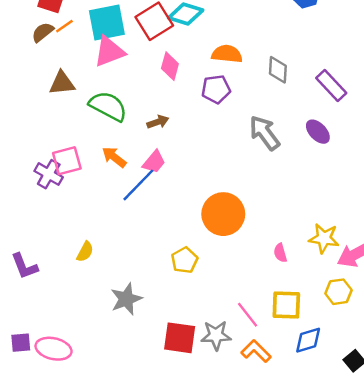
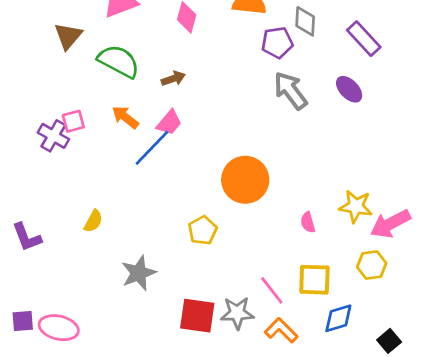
brown triangle: (62, 83) -> (68, 36), turned -44
purple pentagon: (216, 89) -> (277, 43), moved
pink square: (67, 161) -> (73, 121), size x0.7

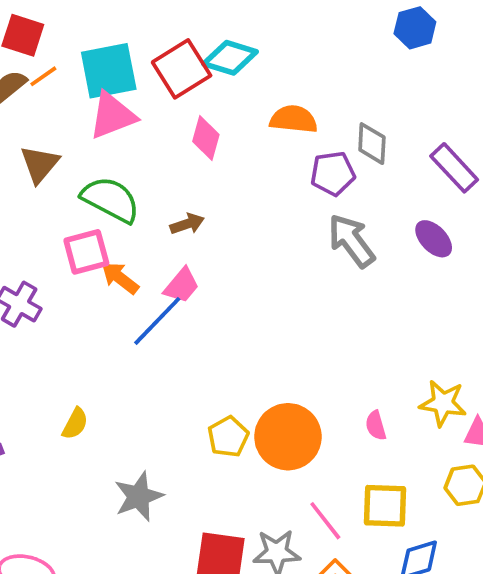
pink square: (73, 121) -> (86, 252), moved, size x1.4
orange circle: (245, 180) -> (288, 437), moved

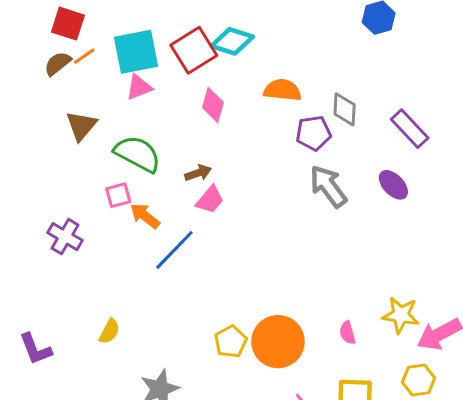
pink triangle: (112, 116) -> (139, 87), size x0.7
pink square: (86, 252) -> (118, 195), size x0.7
pink trapezoid: (182, 285) -> (210, 200), moved

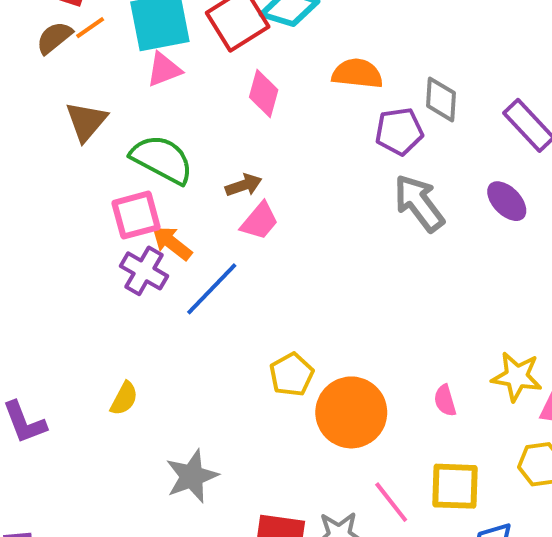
pink square: (118, 195) -> (136, 215), size x1.4
purple cross: (65, 237) -> (144, 271), moved
yellow pentagon: (231, 342) -> (291, 375), moved

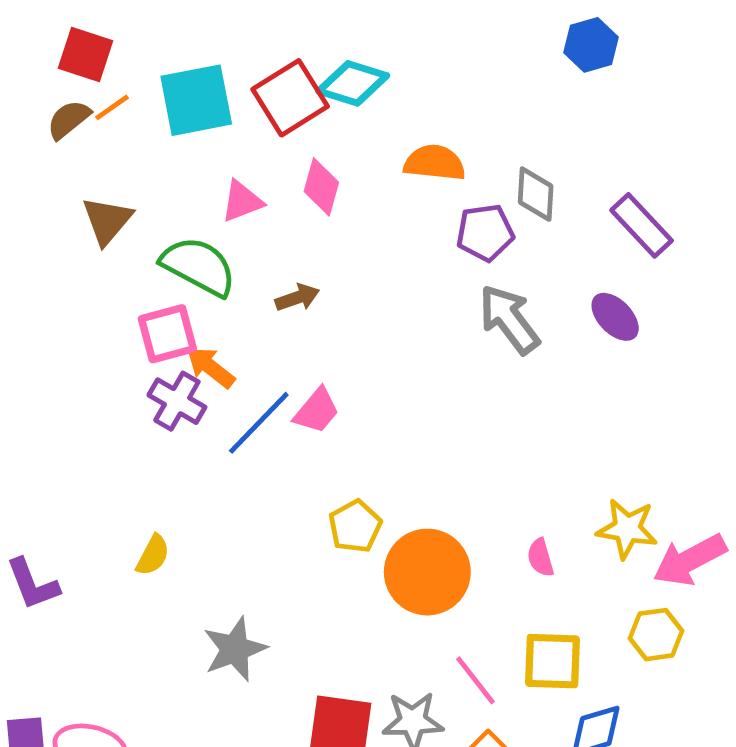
pink triangle: (164, 70) -> (242, 201), moved
pink trapezoid: (260, 221) -> (317, 411), moved

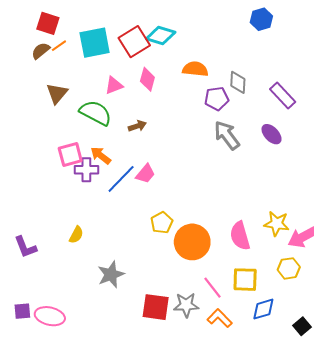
pink square: (167, 334) -> (70, 154), moved
purple cross: (177, 401) -> (86, 170), turned -30
pink semicircle: (540, 558) -> (240, 236), size x1.8

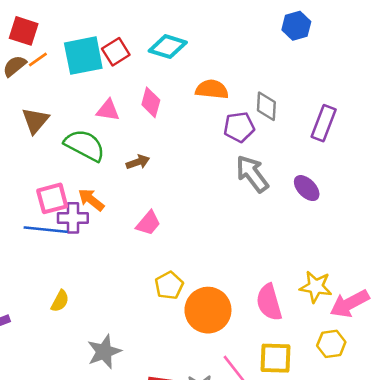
red square: (134, 42) -> (116, 52), moved, size x0.7
pink triangle: (114, 85) -> (108, 110), turned 30
purple rectangle: (283, 96) -> (324, 123), turned 64
purple ellipse: (272, 134) -> (307, 188), moved
blue line: (121, 179) -> (46, 230), moved, turned 52

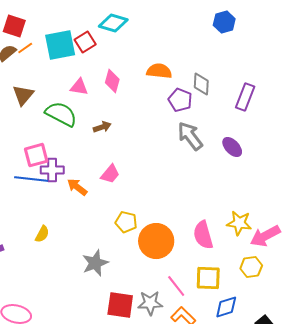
cyan diamond: (168, 47) -> (113, 23), moved
purple pentagon: (239, 127) -> (180, 100), turned 30
orange arrow: (91, 200) -> (77, 187), moved
yellow pentagon: (169, 285) -> (126, 222), turned -30
gray star: (104, 352) -> (95, 263), moved

